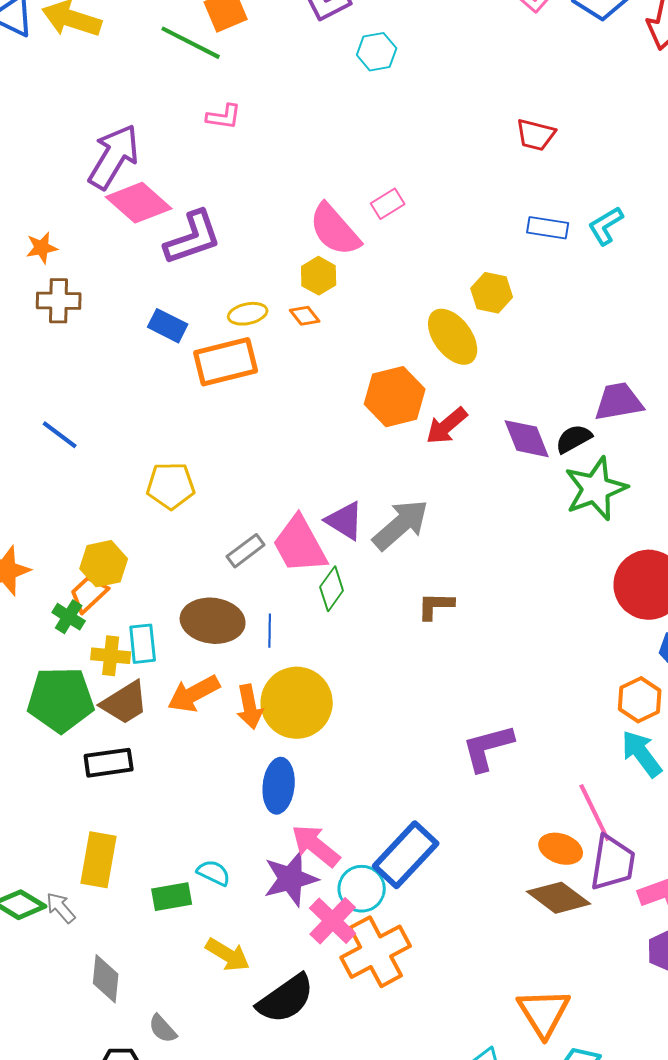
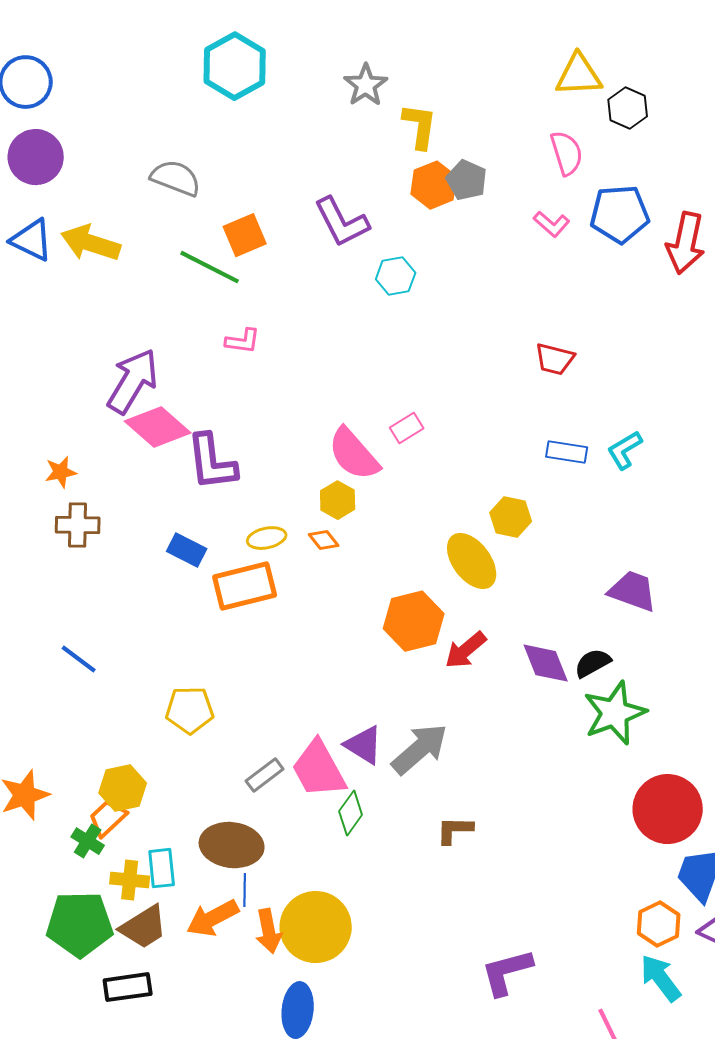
purple L-shape: (193, 238) -> (212, 462), turned 102
purple trapezoid: (619, 402) -> (633, 591), moved, turned 30
blue line: (270, 631) -> (245, 890), moved

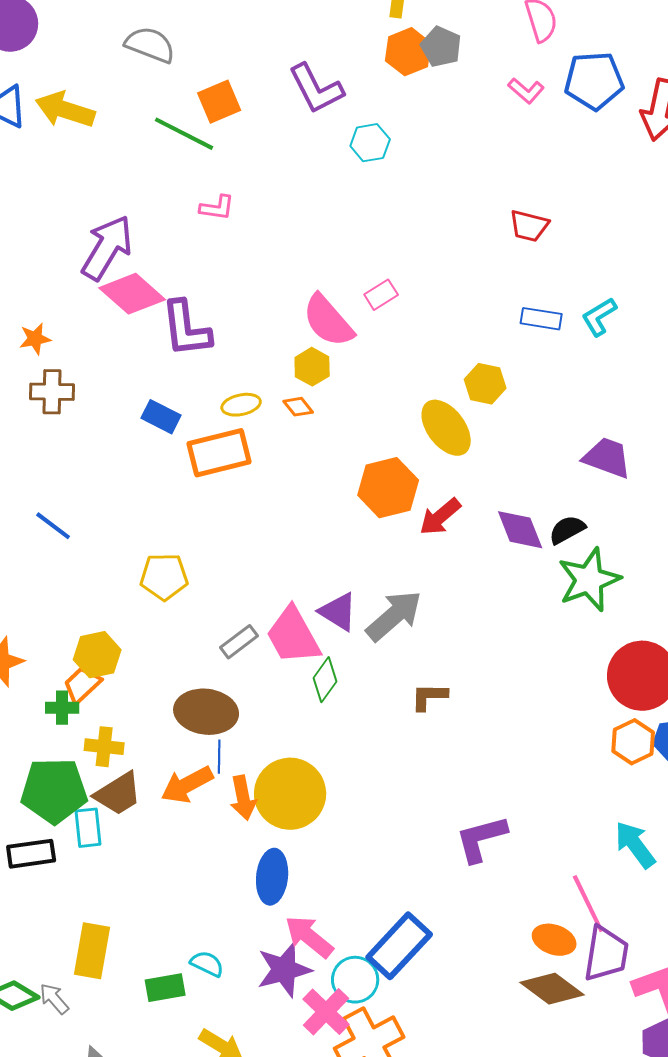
green cross: (88, 841) -> (62, 708), turned -32
cyan rectangle: (162, 868) -> (88, 828), moved
orange hexagon: (659, 924) -> (633, 742), moved
black rectangle: (128, 987) -> (31, 854), moved

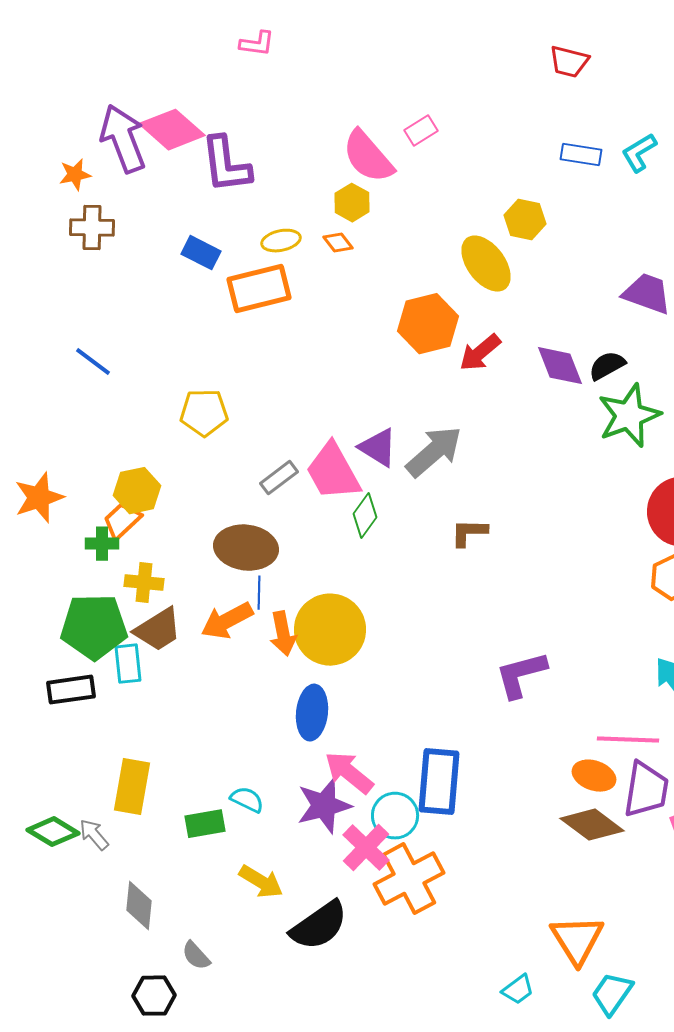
purple arrow: (107, 248) -> (123, 139), moved, turned -52
pink line: (588, 904) -> (628, 740), turned -62
blue rectangle: (399, 946) -> (439, 782), turned -38

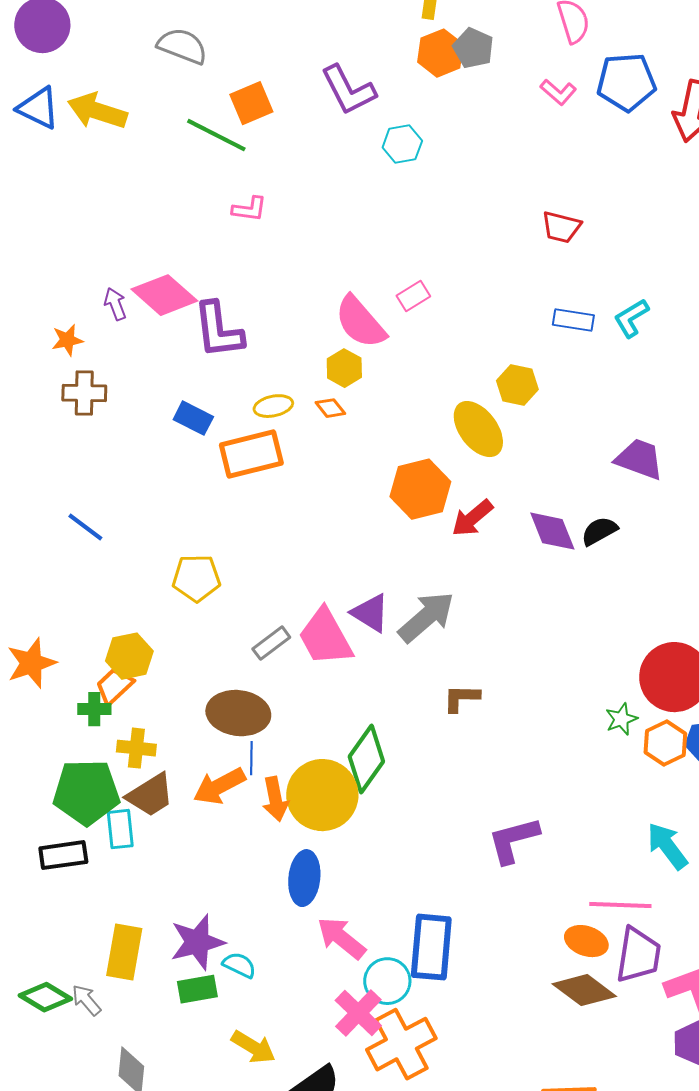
purple arrow: (123, 139) -> (115, 304), size x0.5
green star: (629, 416) -> (621, 719), moved, size x0.5
green diamond: (365, 516) -> (366, 759), moved, size x1.5
purple star: (324, 806) -> (197, 942), moved

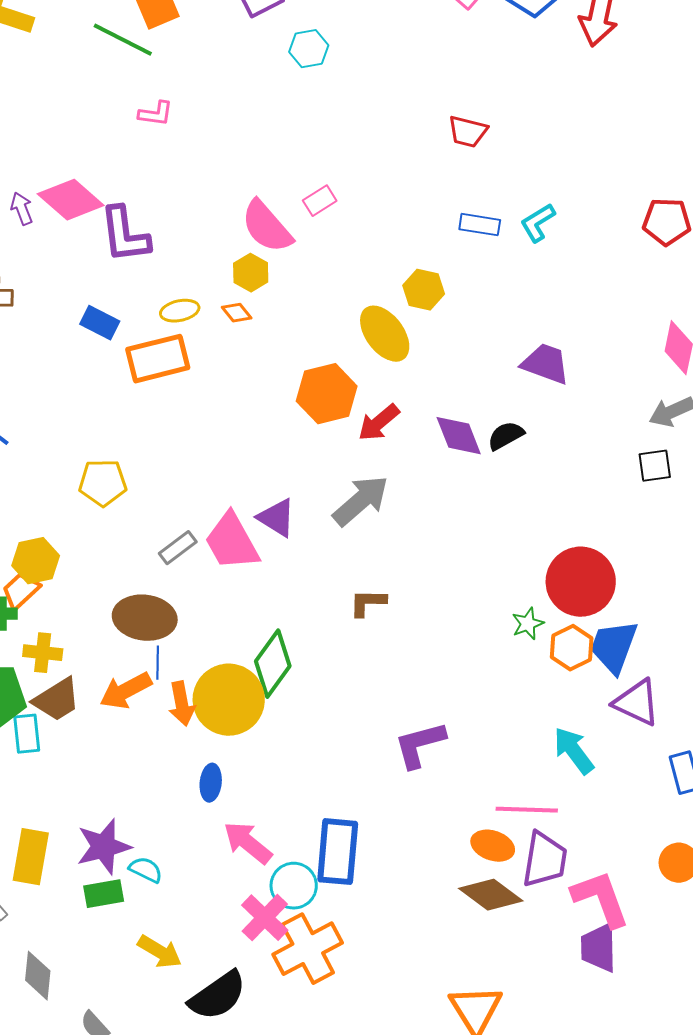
gray arrow: (426, 617) -> (361, 501), moved
blue ellipse: (304, 878) -> (211, 783), size x0.7

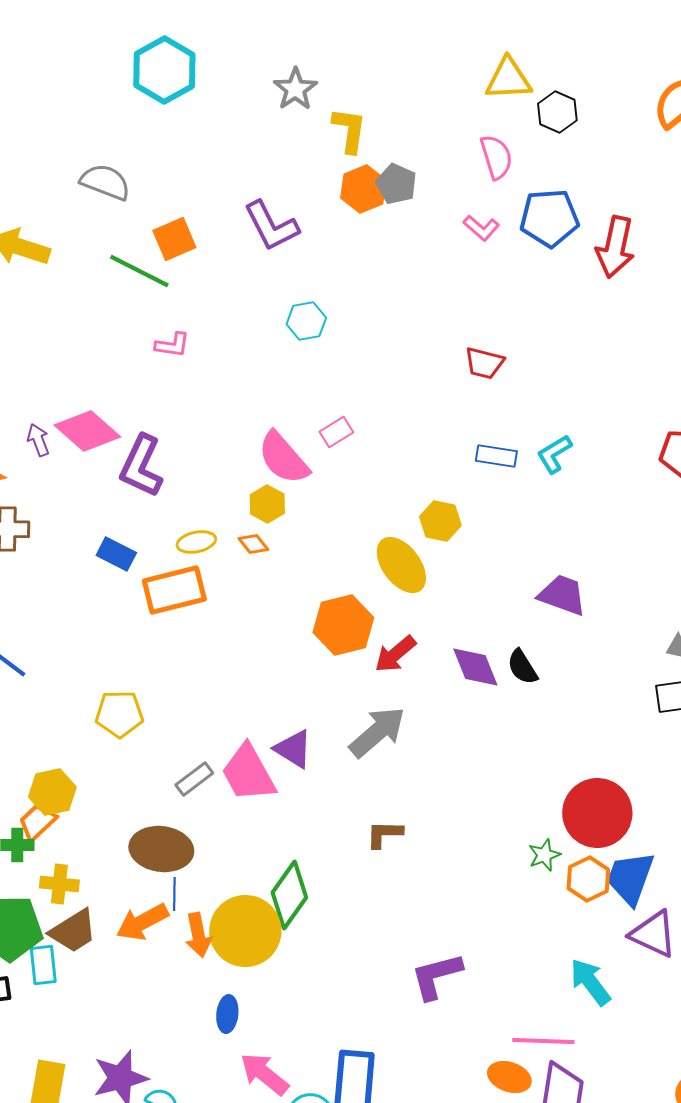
cyan hexagon: (309, 49) -> (306, 321), moved
purple L-shape: (125, 235) -> (141, 466), turned 32
black semicircle: (506, 436) -> (522, 667), turned -93

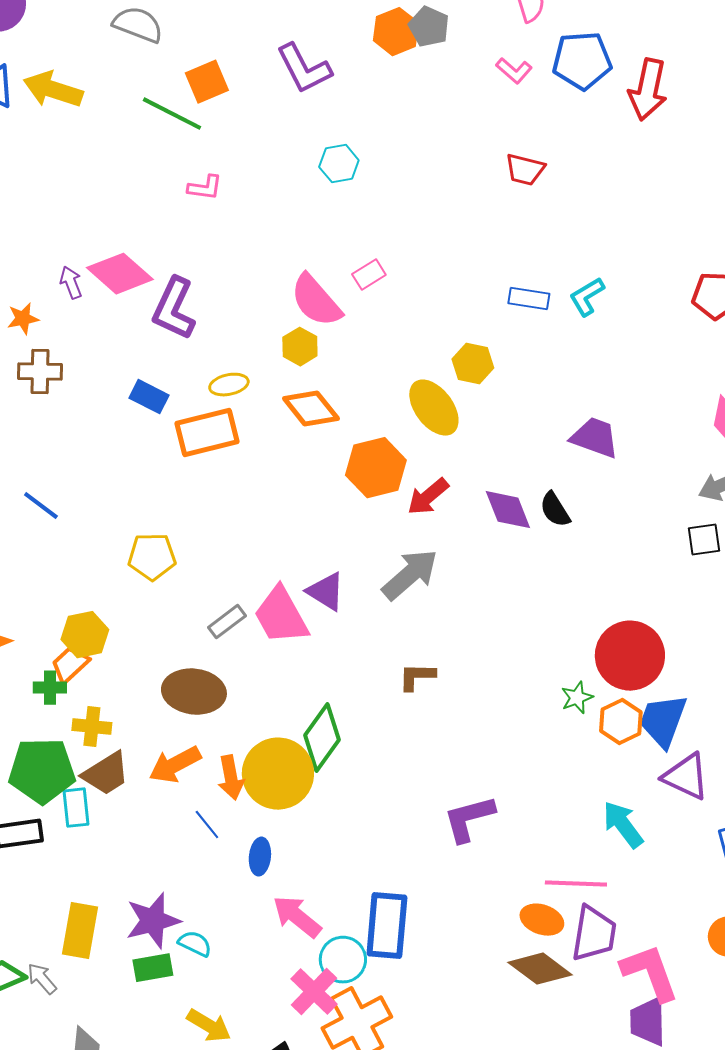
red trapezoid: (484, 363) -> (525, 170), moved
orange diamond: (253, 544) -> (311, 409), moved, size x1.8
blue line: (174, 894) -> (207, 825), moved, turned -40

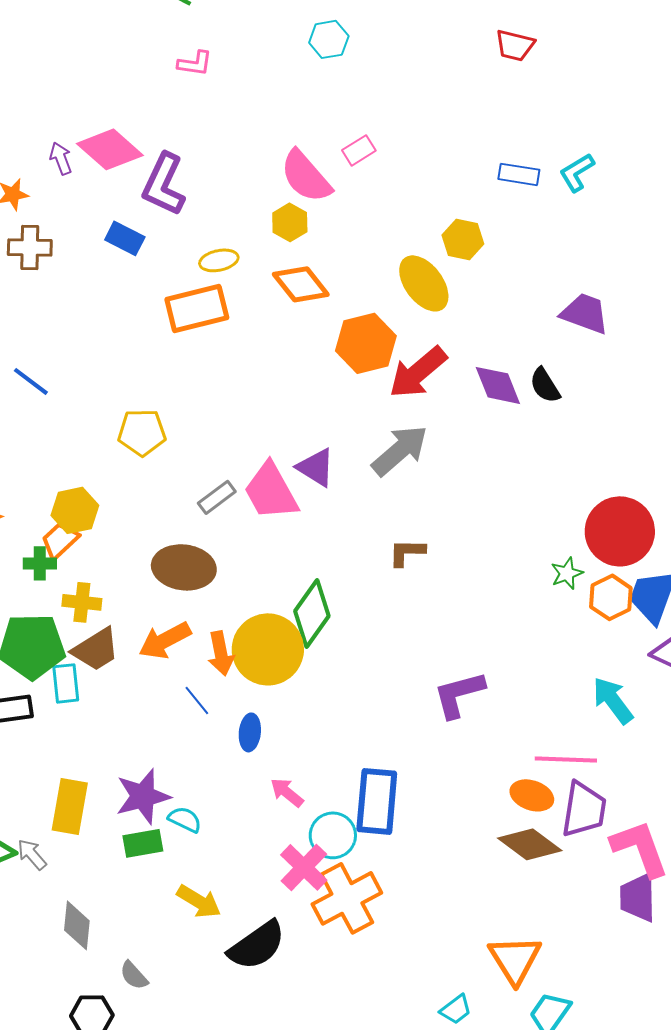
blue rectangle: (149, 397) -> (125, 238), moved
red arrow: (428, 497) -> (418, 372), size x1.4
pink arrow: (297, 917) -> (287, 792), size x0.7

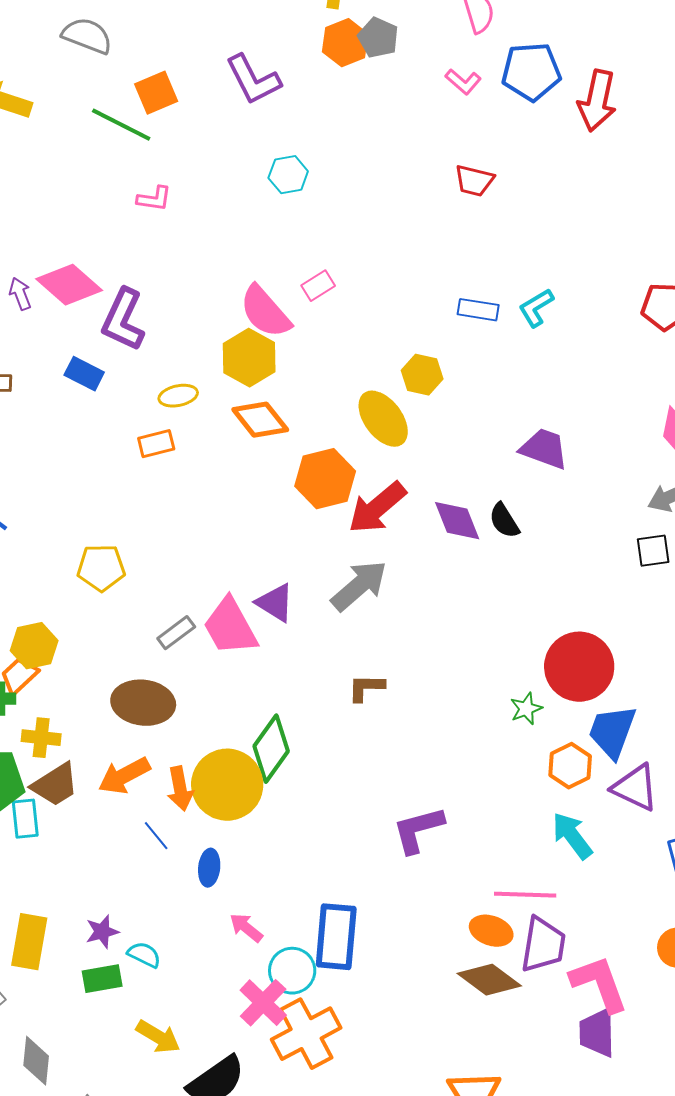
yellow hexagon: (290, 222) -> (249, 358), size x1.5
orange rectangle: (197, 308) -> (156, 444), size x0.6
orange hexagon: (611, 597) -> (570, 766), moved
purple star: (143, 796) -> (102, 932), size x0.6

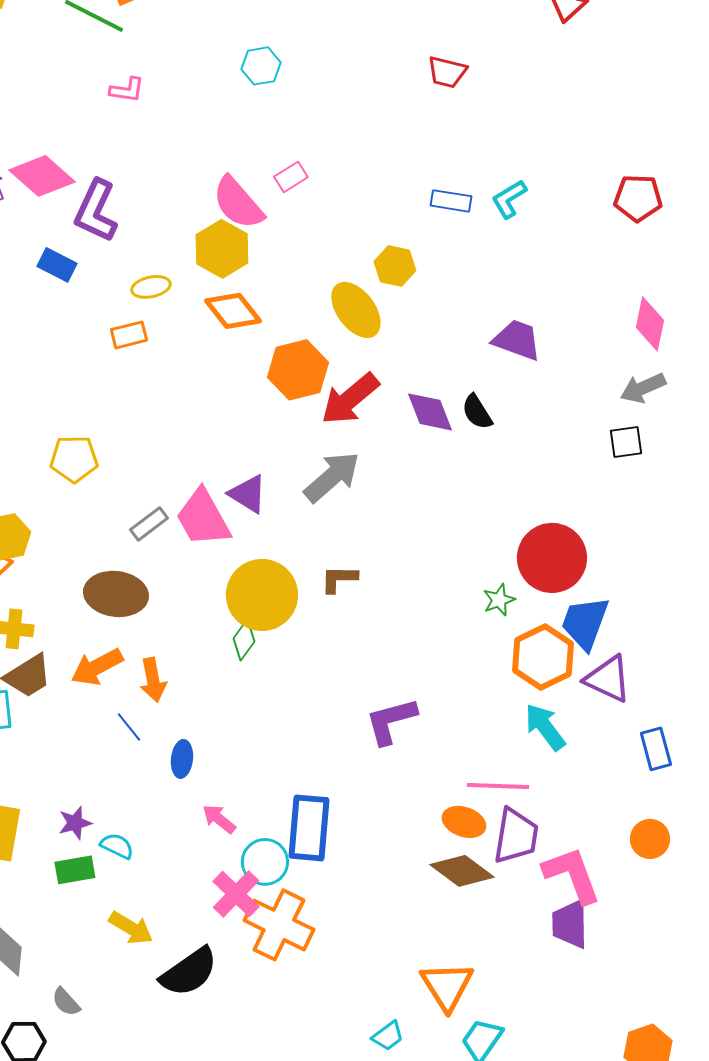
green diamond: (271, 749) -> (244, 640), size x0.6
orange hexagon: (570, 766) -> (543, 657), size x1.4
yellow circle: (227, 785) -> (262, 595), moved
orange cross: (306, 1034) -> (279, 925), turned -36

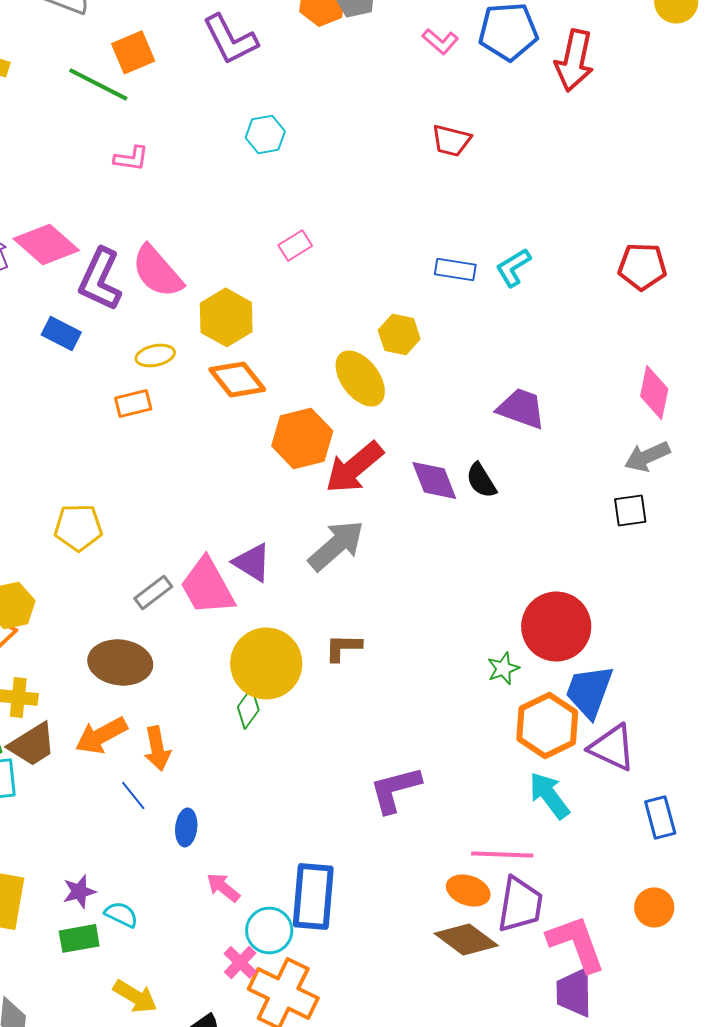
pink semicircle: (238, 203) -> (157, 271), moved
pink cross: (236, 894) -> (240, 962), size x0.7

